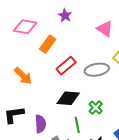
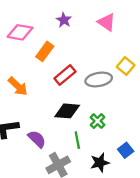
pink triangle: (105, 29) -> (107, 22), moved
purple semicircle: (40, 124) -> (37, 139), turned -42

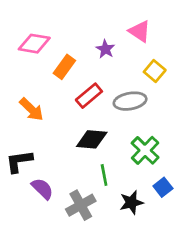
purple star: (64, 20) -> (105, 49), moved
yellow square: (126, 66) -> (155, 71), moved
green cross: (98, 121) -> (145, 150), moved, size x1.5
purple semicircle: (37, 139) -> (42, 189), moved

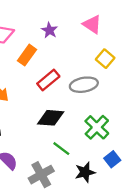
purple star: (105, 49) -> (49, 30), moved
green line: (104, 175) -> (61, 149), turned -42

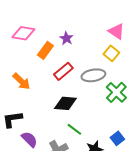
pink triangle: (92, 24) -> (116, 31), moved
purple star: (49, 30) -> (66, 38), moved
green cross: (97, 127) -> (116, 92), moved

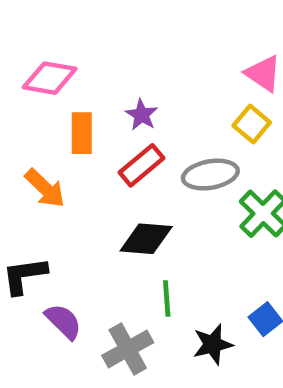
purple star: (66, 38) -> (141, 115), moved
orange rectangle: (45, 50) -> (82, 133), moved, turned -36
green line: (74, 129) -> (167, 298), turned 49

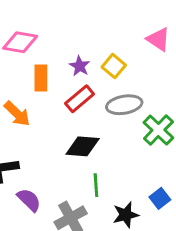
yellow square: (252, 124) -> (114, 66), moved

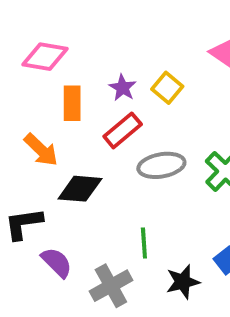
gray ellipse: (124, 105) -> (161, 165), moved
black diamond: (83, 146) -> (80, 189), moved

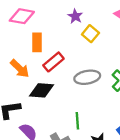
purple star: (123, 88) -> (75, 16), moved
red rectangle: (123, 130) -> (53, 62), moved

